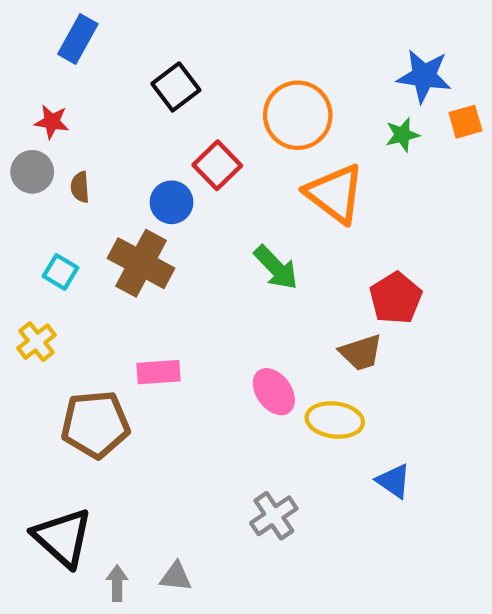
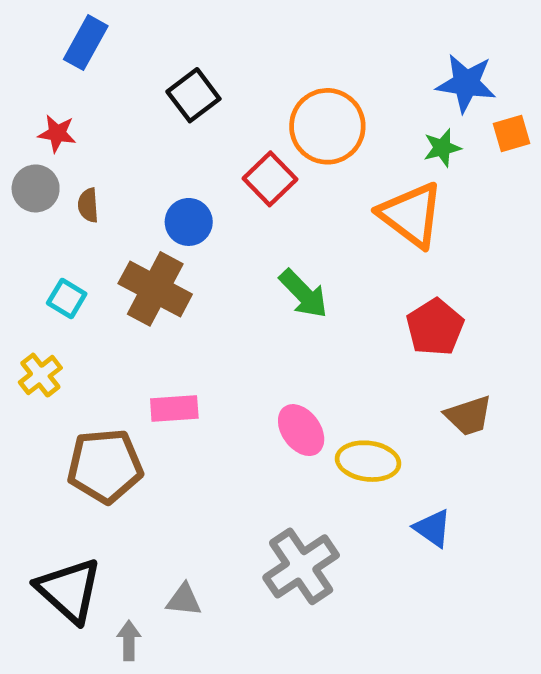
red square: (217, 165) -> (270, 179), moved
orange triangle: (335, 194) -> (411, 215), moved
brown trapezoid: (361, 352) -> (468, 416), moved
gray cross: (274, 516) -> (301, 566), size x1.4
gray triangle: (176, 577) -> (184, 600), moved

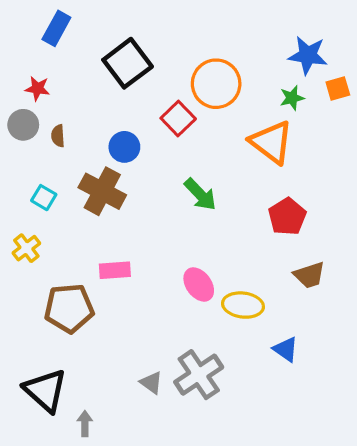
black square: (193, 95) -> (128, 63), size x1.4
gray triangle: (184, 600) -> (151, 383), moved, turned 30

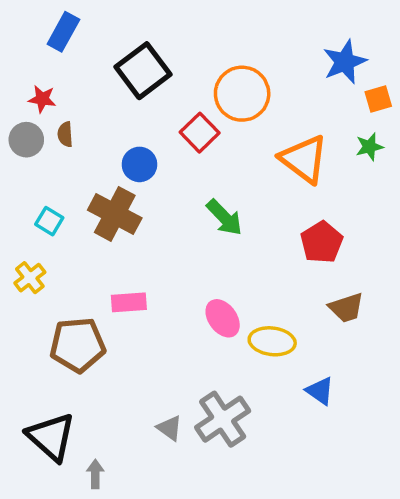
blue star: (308, 55) -> (345, 62), turned -30
green star: (292, 98) -> (369, 147), moved
brown semicircle: (58, 136) -> (65, 134), moved

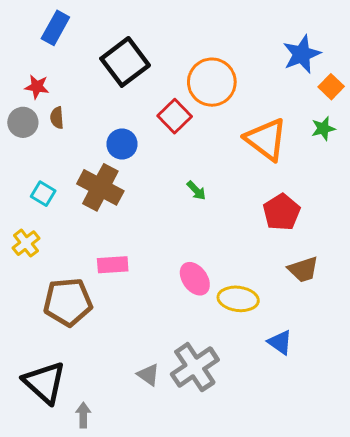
orange square: (378, 99) -> (331, 87), turned -30
green arrow: (224, 217) -> (196, 190), size x0.6

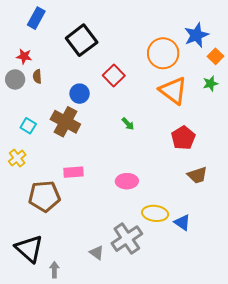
orange circle: (212, 82) -> (163, 53), moved
pink ellipse: (195, 279) -> (127, 181), turned -55
yellow ellipse: (238, 299) -> (155, 213), moved
gray triangle: (148, 375) -> (97, 253), moved

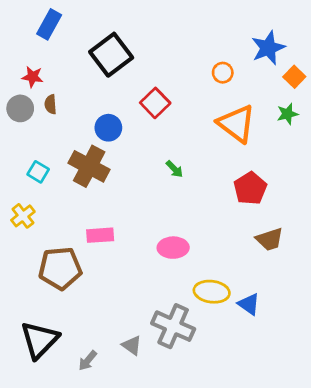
orange circle: (163, 53) -> (223, 73), size x0.5
gray cross: (127, 239) -> (173, 326), turned -32
black triangle: (29, 249) -> (39, 340), turned 32
gray arrow: (54, 270) -> (88, 361), moved, turned -140

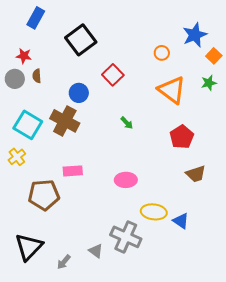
cyan square: (38, 172) -> (28, 125), size x1.8

